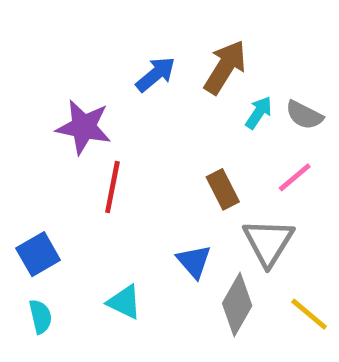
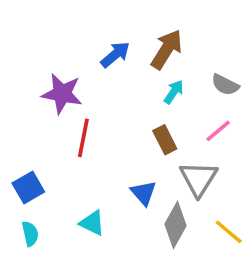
cyan arrow: (259, 113) -> (174, 92), moved

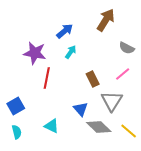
brown arrow: (167, 49) -> (106, 20), moved
cyan arrow: (174, 92) -> (71, 52), moved
gray diamond: (175, 225) -> (99, 127), turned -75

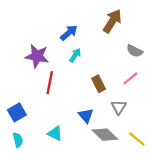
gray triangle: (112, 101) -> (119, 107), size x0.7

